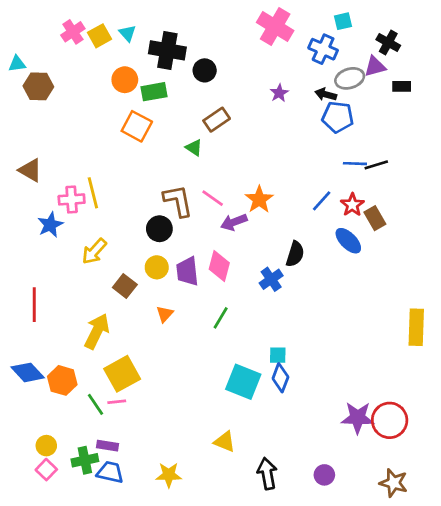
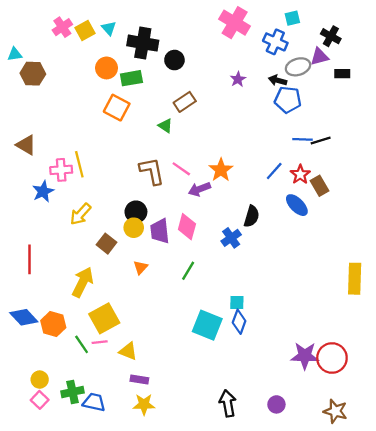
black circle: (159, 229) -> (136, 212), moved
yellow triangle: (225, 442) -> (128, 351), moved
purple rectangle: (108, 446) -> (139, 380), moved

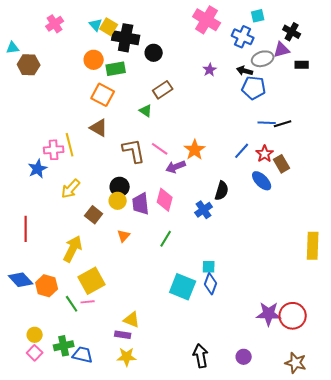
yellow square: (85, 31) -> (109, 27), moved, turned -30
brown triangle: (26, 145) -> (99, 128), moved
yellow triangle: (128, 351) -> (132, 320), moved

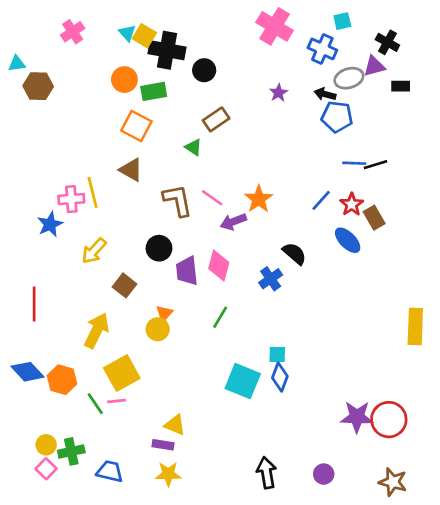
black semicircle: (222, 191) -> (294, 254), turned -66
yellow circle: (118, 201) -> (158, 329), moved
green cross: (64, 346) -> (71, 451), moved

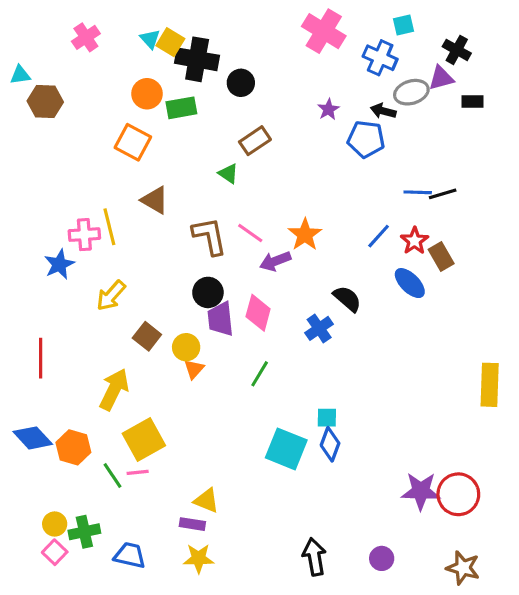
blue pentagon: (337, 117) -> (366, 139), moved
orange square: (136, 126) -> (133, 142), moved
black circle: (159, 248) -> (208, 292), moved
yellow circle: (158, 329) -> (186, 347), moved

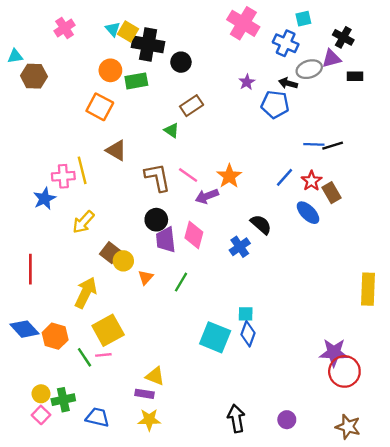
yellow circle: (186, 347) -> (123, 261), moved
green line: (260, 374) -> (181, 282), moved
purple star: (421, 491) -> (334, 353), moved

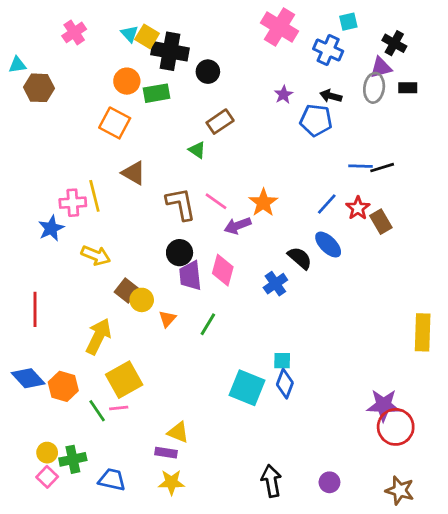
gray ellipse: (309, 69) -> (374, 88), moved, turned -65
blue ellipse: (308, 213) -> (328, 245), moved
yellow arrow: (83, 222) -> (96, 255), turned -110

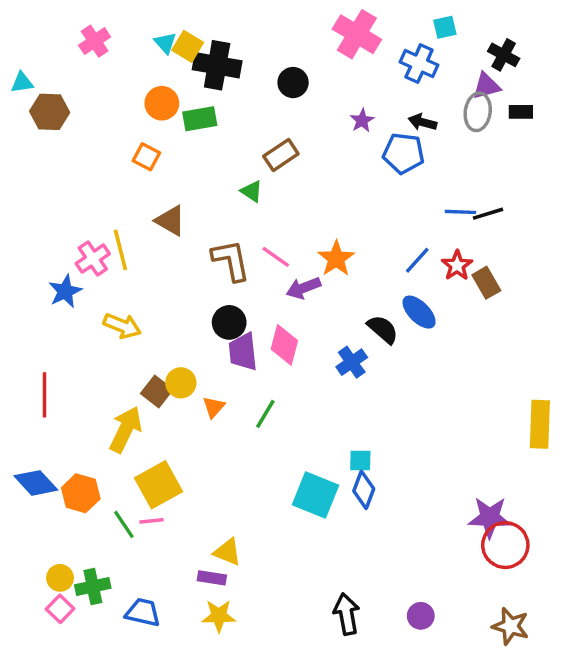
black circle: (208, 72) -> (293, 83), moved
orange square: (115, 123) -> (146, 157), size x0.7
pink cross: (73, 203) -> (93, 259), turned -30
brown square: (127, 290) -> (157, 391), moved

